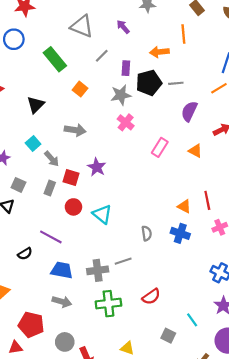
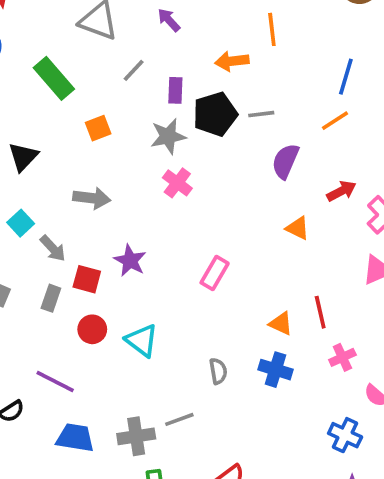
orange square: (80, 89) -> (98, 128), turned 32
pink rectangle: (160, 147) -> (215, 273), moved

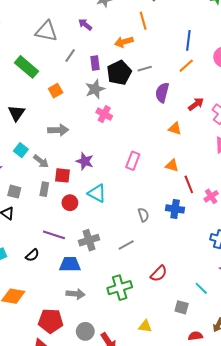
red line: (320, 312) -> (189, 184), moved
orange triangle: (281, 324) -> (172, 166), moved
cyan triangle: (142, 340) -> (97, 193), moved
gray cross: (136, 436) -> (89, 240), moved

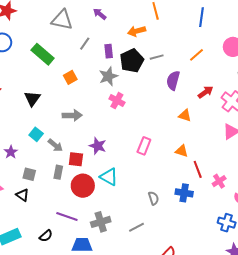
blue line: (188, 40) -> (202, 17), moved
red circle: (70, 203) -> (83, 186), size x1.5

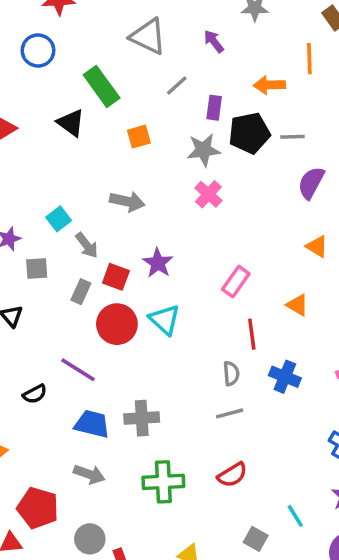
black triangle: (32, 99) -> (71, 123), moved, turned -42
red line: (198, 169) -> (252, 334), moved
gray square: (29, 174) -> (37, 269), moved, turned -32
gray cross: (101, 222) -> (142, 418), moved
gray line: (136, 227) -> (230, 413), moved

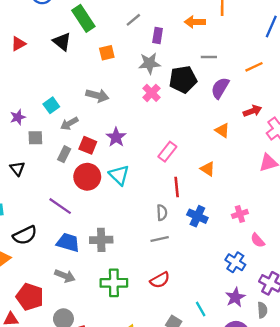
black pentagon: (249, 133) -> (183, 79), moved
gray arrow: (87, 245) -> (69, 124), turned 96
black semicircle: (35, 394) -> (25, 235), moved, size x1.5

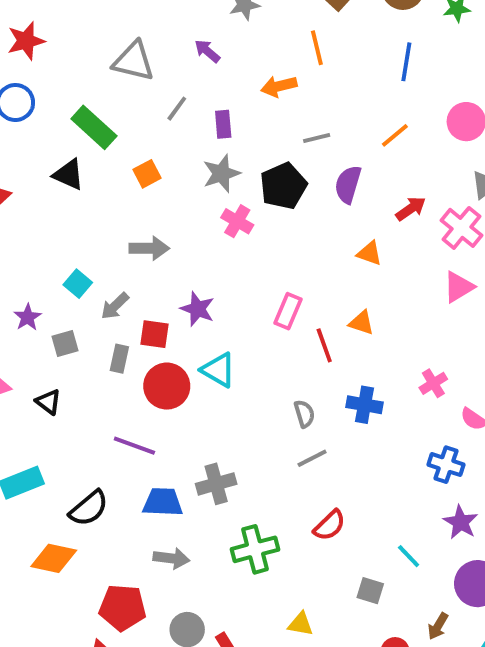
red line: (177, 187) -> (324, 345), moved

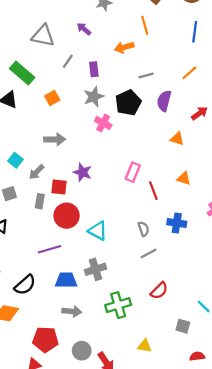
orange triangle: (362, 323) -> (184, 178), moved
cyan triangle: (218, 370) -> (98, 231), moved
purple line: (134, 446) -> (50, 249), turned -35

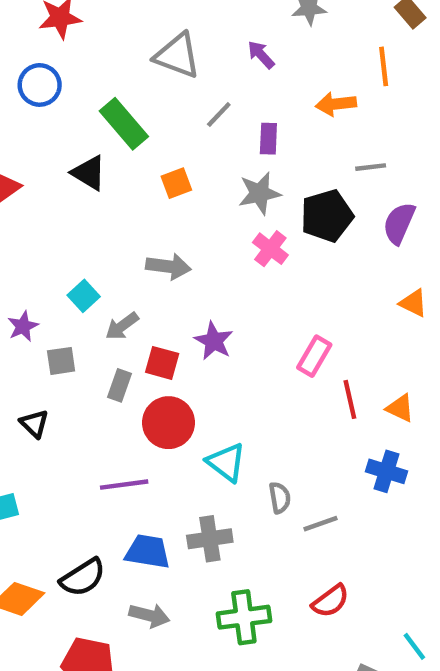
orange triangle: (184, 178) -> (400, 408), moved
gray semicircle: (143, 229) -> (280, 498), moved
black semicircle: (25, 285) -> (83, 577), moved

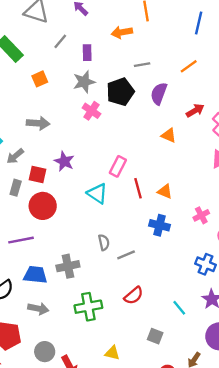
cyan triangle: (226, 462) -> (97, 193), moved
cyan line: (414, 646) -> (179, 308), moved

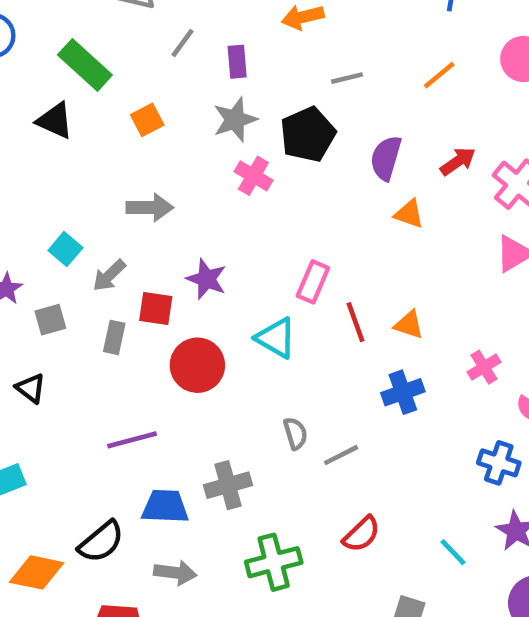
purple semicircle: (159, 94) -> (386, 158), moved
red circle: (43, 206) -> (197, 365), moved
blue cross: (159, 225) -> (403, 392), turned -30

